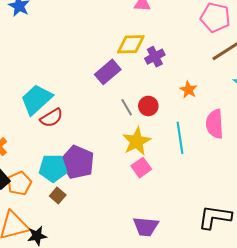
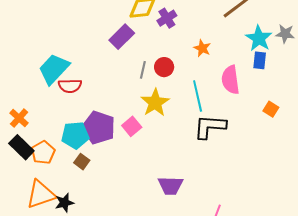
gray line: (127, 107) -> (143, 70), turned 48
red semicircle: (51, 118) -> (70, 86), turned 35
pink square: (141, 168) -> (132, 126), moved
black L-shape: (215, 217) -> (210, 127), moved

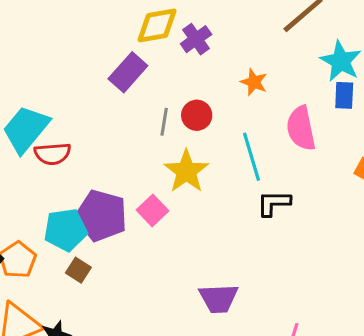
black L-shape: (210, 127) -> (274, 203), size x0.7

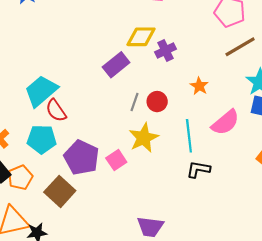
pink semicircle: (301, 128) -> (225, 122), turned -128
red semicircle: (52, 154) -> (56, 110), turned 50
cyan pentagon: (66, 230) -> (42, 139), moved
brown square: (78, 270) -> (60, 191), size x1.8

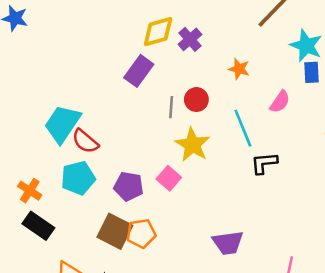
pink semicircle: (225, 122) -> (280, 102), size x0.7
purple pentagon: (81, 158) -> (129, 186), size x0.7
orange pentagon: (20, 177) -> (141, 233), moved, turned 30

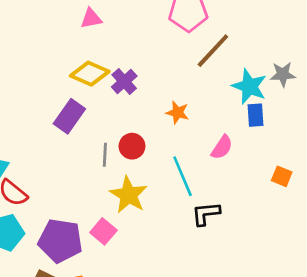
yellow diamond: (158, 32) -> (90, 74), turned 40
purple pentagon: (129, 186) -> (60, 241), size x1.4

